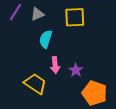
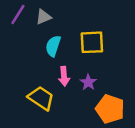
yellow square: (75, 17) -> (92, 42), moved

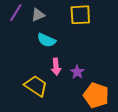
yellow square: (92, 42) -> (80, 15), moved
cyan semicircle: (53, 46) -> (46, 40), turned -84

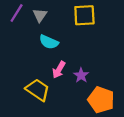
gray triangle: (38, 15) -> (40, 15), turned -32
pink arrow: (56, 67) -> (59, 70), turned 35

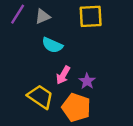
gray triangle: (40, 15) -> (43, 16), turned 32
orange pentagon: (101, 100) -> (76, 107), moved

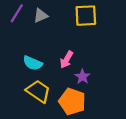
cyan semicircle: (52, 45) -> (33, 63), moved
pink arrow: (63, 75) -> (67, 60), moved

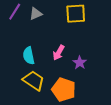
cyan semicircle: (33, 63) -> (29, 56), turned 54
purple star: (82, 77) -> (80, 63), moved

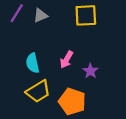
yellow trapezoid: (34, 81) -> (38, 91), turned 115

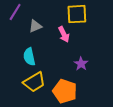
gray triangle: (40, 15) -> (35, 26), moved
pink arrow: (67, 60) -> (64, 34), moved, turned -56

